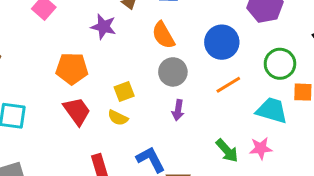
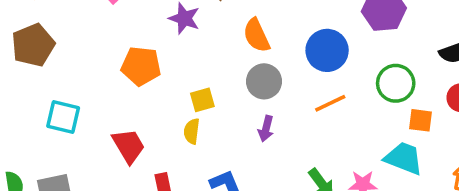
cyan trapezoid: (272, 110) -> (404, 158), moved
red trapezoid: (77, 111) -> (129, 146), moved
yellow semicircle: (118, 118) -> (192, 131), turned 66

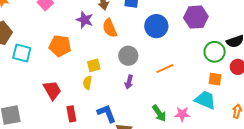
orange semicircle: (256, 35) -> (110, 28), moved
blue circle: (327, 50) -> (156, 26), moved
green circle: (396, 83) -> (215, 52), moved
cyan square: (63, 117) -> (22, 53), moved

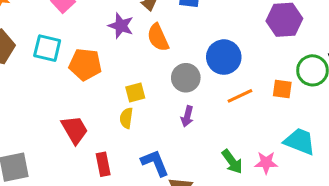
blue circle: (156, 26) -> (224, 57), moved
cyan square: (22, 53) -> (47, 48), moved
orange square: (215, 79) -> (282, 89), moved

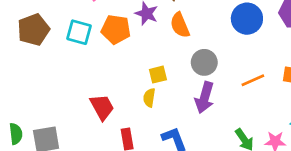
blue circle: (224, 57) -> (247, 19), moved
orange pentagon: (85, 64) -> (116, 29), moved
purple arrow: (187, 116) -> (205, 98), size x1.6

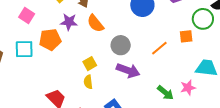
purple arrow: (205, 98) -> (128, 70), turned -70

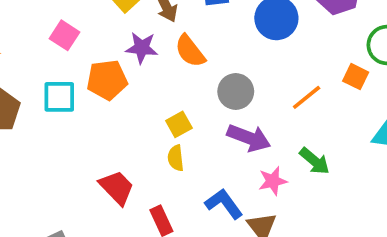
orange square: (186, 36) -> (356, 77), turned 32
pink star: (188, 88) -> (273, 181), moved
green arrow: (165, 93) -> (314, 161), moved

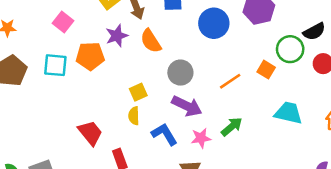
purple star: (142, 48) -> (117, 36), turned -30
green arrow: (314, 161) -> (232, 127), turned -85
blue L-shape: (224, 204) -> (164, 134), moved

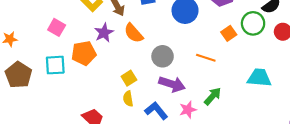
orange square: (266, 70) -> (229, 33), moved, turned 32
orange line: (230, 81) -> (206, 58), turned 60

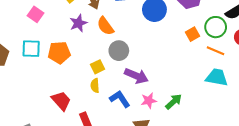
orange pentagon: (84, 53) -> (59, 53), moved
gray circle: (163, 56) -> (119, 51), moved
orange line: (206, 58) -> (216, 51), moved
green arrow: (213, 96) -> (174, 102), moved

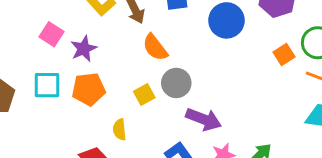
purple star: (78, 23) -> (84, 49), moved
yellow square: (98, 67) -> (144, 95), moved
yellow semicircle: (95, 86) -> (120, 130), moved

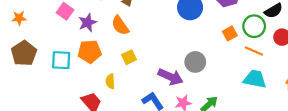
orange semicircle: (155, 47) -> (120, 25), moved
gray circle: (176, 83) -> (195, 62), moved
cyan square: (47, 85) -> (61, 60), moved

